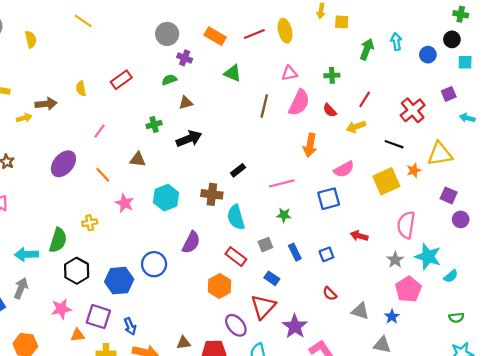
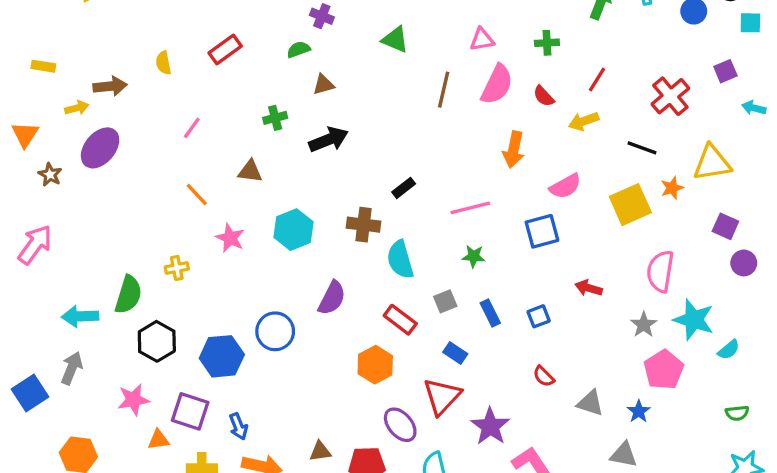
purple ellipse: (63, 164) -> (100, 148), moved

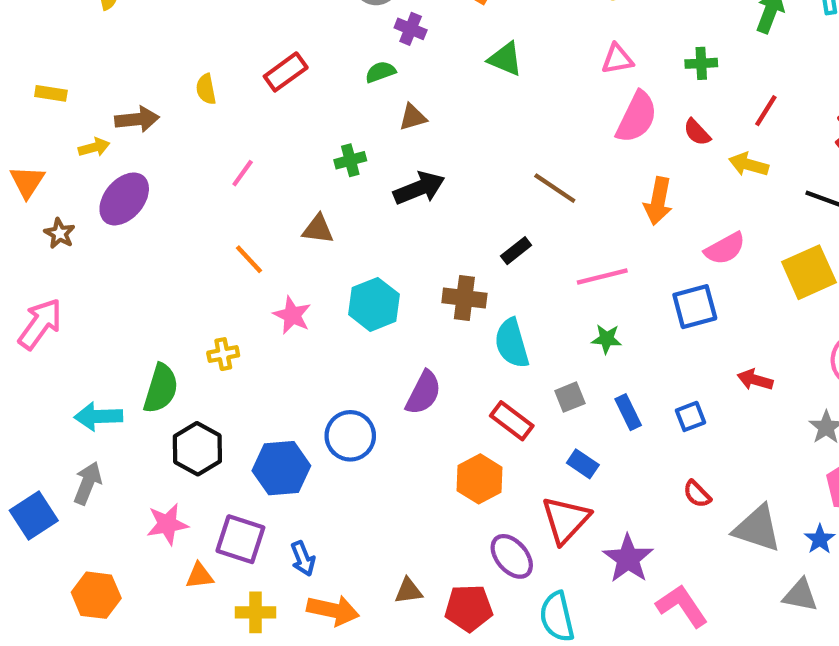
brown line: (444, 90) -> (555, 188), moved, turned -69
yellow arrow: (584, 121) -> (749, 165), turned 36
gray triangle: (590, 403) -> (757, 528), size x1.4

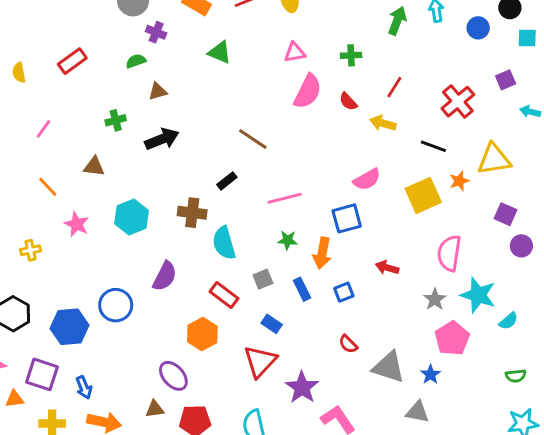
orange arrow: (658, 201) -> (322, 253), moved
purple ellipse: (512, 556) -> (173, 376), moved

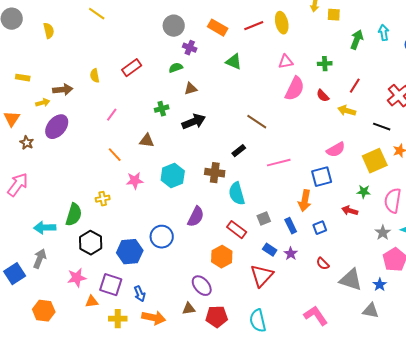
pink star: (77, 224) -> (135, 181), turned -30
green star: (288, 240) -> (364, 192), moved
purple star: (302, 387) -> (291, 254), moved, size x0.6

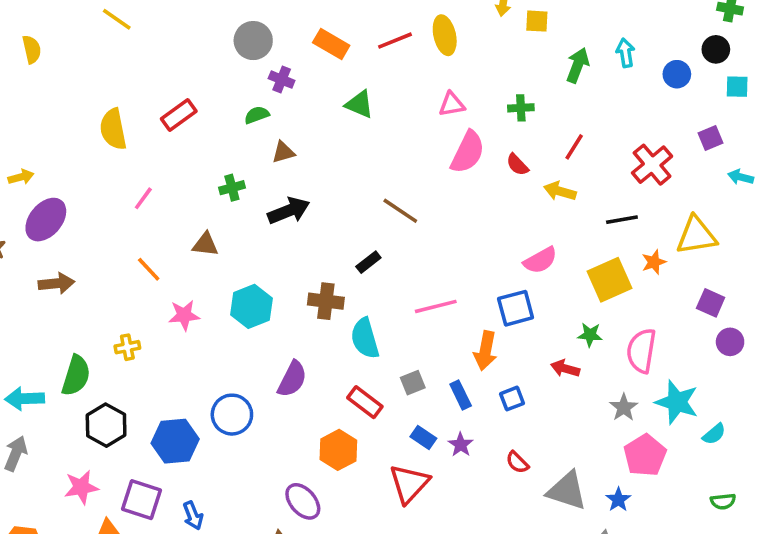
yellow semicircle: (95, 76) -> (113, 129), size x1.6
brown arrow: (63, 90) -> (56, 283), moved
black line: (382, 127) -> (622, 220), turned -30
pink line: (279, 163) -> (436, 306), moved

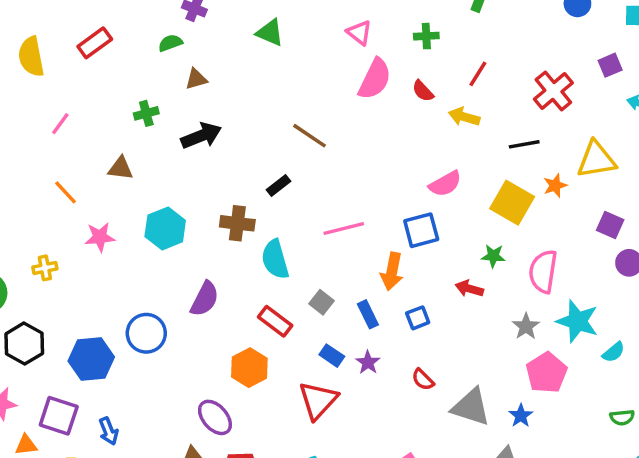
pink triangle: (452, 104) -> (359, 33), turned 48
yellow square: (610, 280) -> (512, 203), turned -36
gray square: (413, 383) -> (321, 302), turned -30

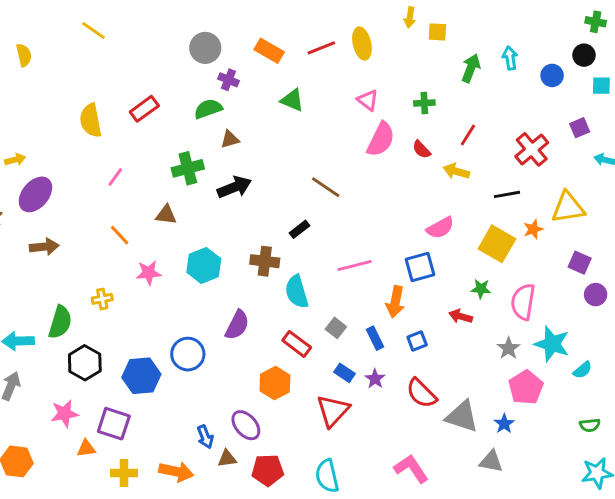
green semicircle: (170, 43) -> (208, 109), size x1.4
green cross: (146, 113) -> (188, 168), size x1.5
red semicircle: (423, 380) -> (421, 393), size x1.6
blue arrow: (108, 431) -> (205, 437), moved

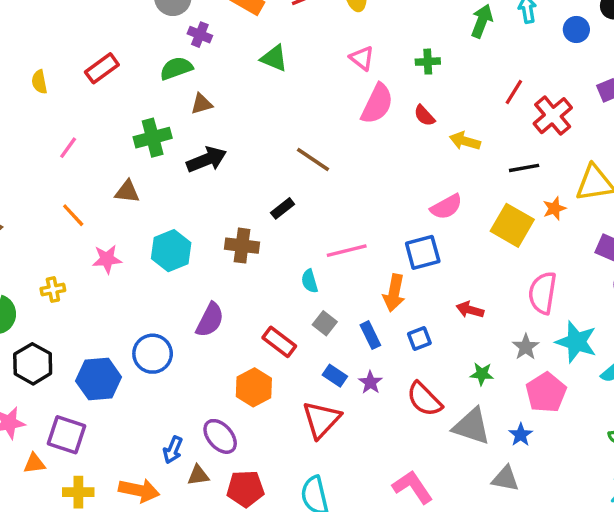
yellow semicircle: (91, 120) -> (39, 82), size x0.6
red line: (468, 135) -> (514, 92), moved
green star: (481, 289) -> (482, 374), moved
cyan semicircle: (297, 292) -> (310, 281), moved, size x0.6
blue arrow: (205, 437) -> (173, 450), turned 45

